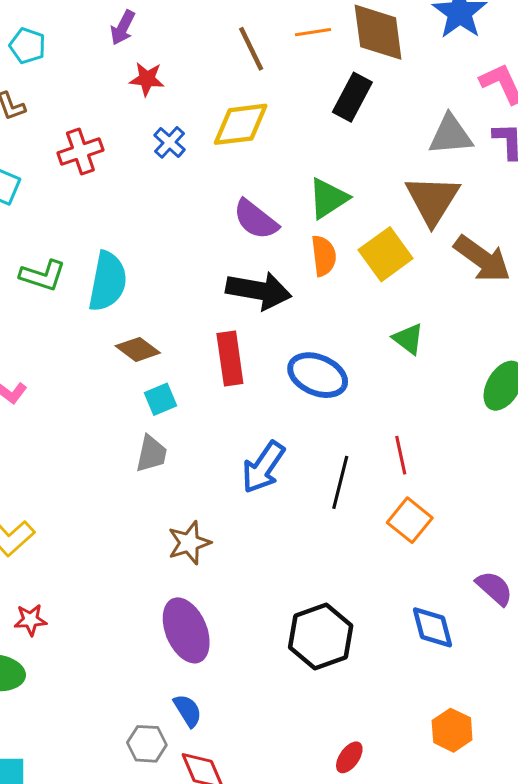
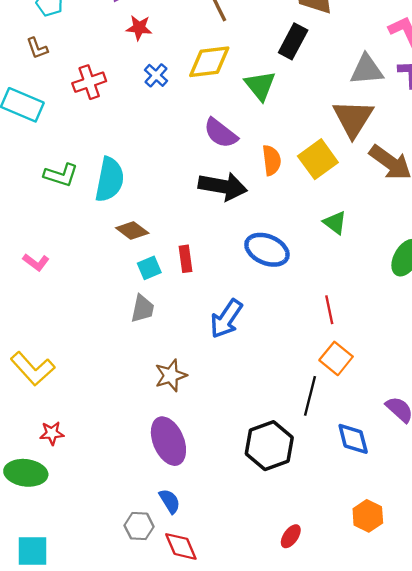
green triangle: (328, 198) -> (260, 86), moved, turned -36
red rectangle: (230, 358) -> (185, 259), moved, size x0.7
black line: (340, 482) -> (310, 396), moved

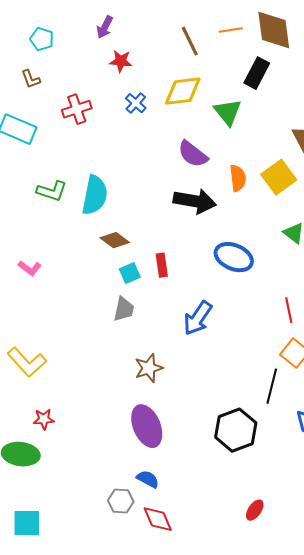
blue semicircle: (170, 501) -> (148, 479), turned -30

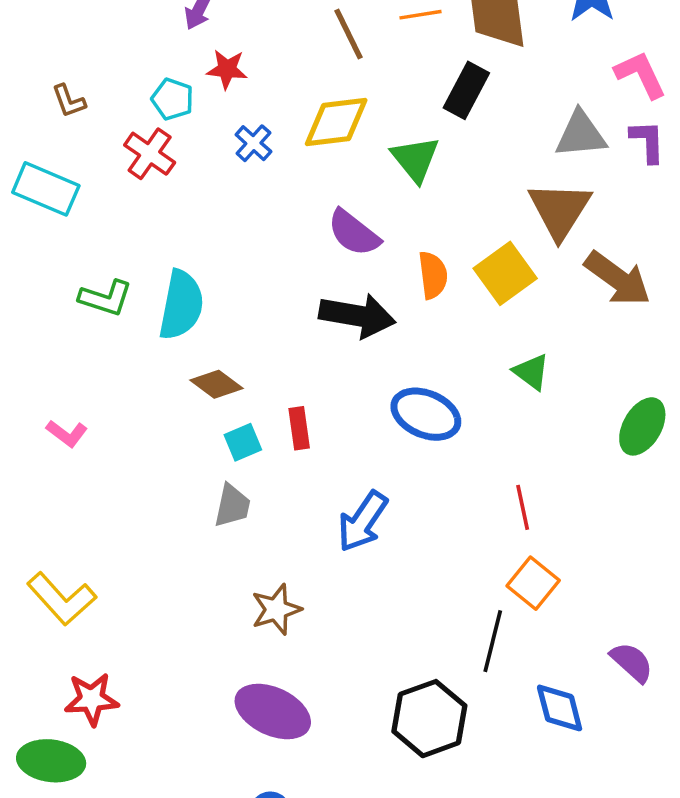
cyan pentagon: (42, 39) -> (172, 99), moved
red cross: (77, 109) -> (150, 154), turned -36
red star: (44, 419) -> (92, 699), size x1.4
purple ellipse: (147, 426) -> (273, 712), turned -42

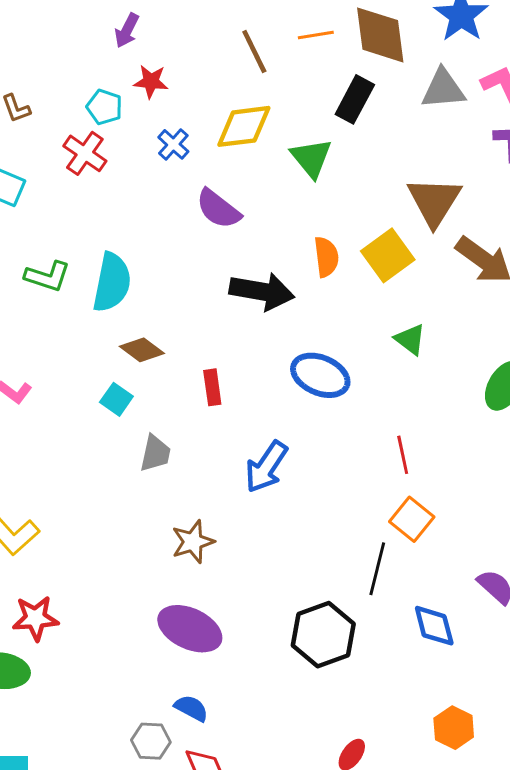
gray triangle: (581, 134) -> (443, 89), moved
purple semicircle: (354, 233) -> (218, 209), moved
cyan square: (243, 442) -> (116, 399), moved, turned -32

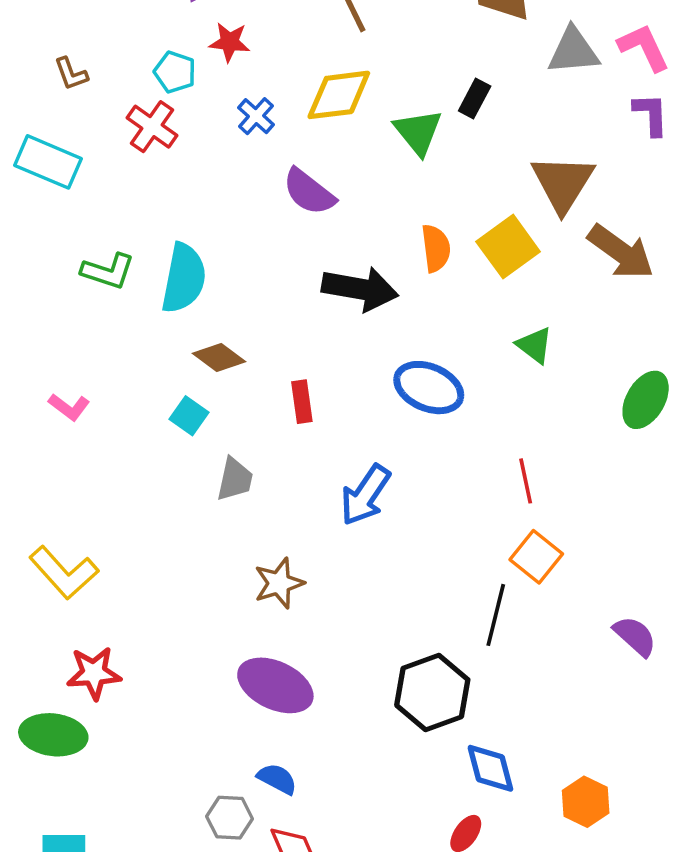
black rectangle: (355, 99) -> (475, 98), moved, size x0.7
blue diamond: (434, 626) -> (490, 768), moved

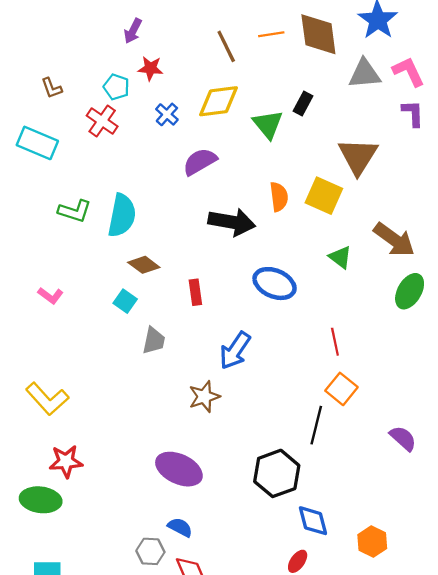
purple semicircle: (309, 192) -> (200, 162), turned 112
yellow square: (508, 247) -> (324, 196), turned -30
brown arrow: (621, 252) -> (394, 240), moved
brown star: (279, 583) -> (204, 397), moved

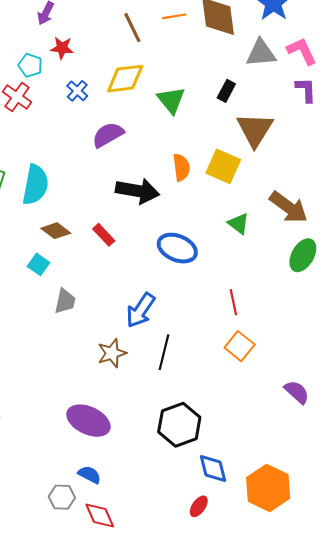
black rectangle: (303, 103) -> (226, 91), moved
red rectangle: (195, 292) -> (104, 235), moved, turned -35
black line: (316, 425) -> (164, 352), moved
orange hexagon: (372, 542) -> (268, 488), size x1.6

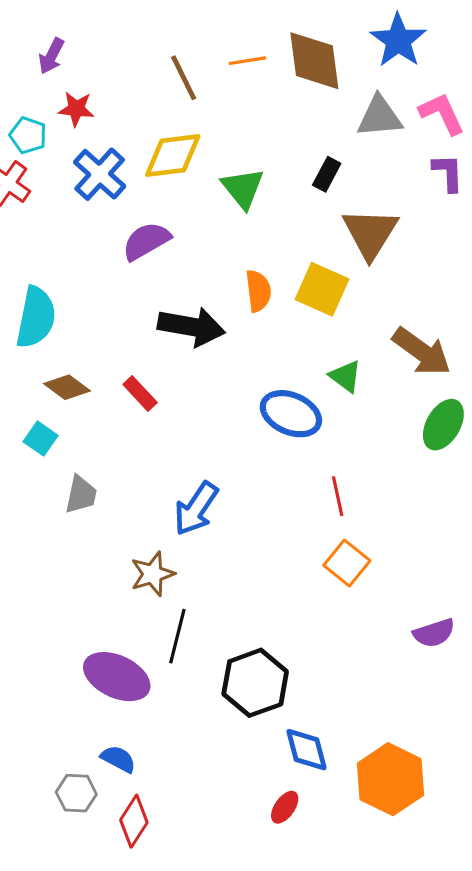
blue cross: (77, 91) -> (100, 174), size x1.6
blue ellipse: (177, 248) -> (291, 414), moved
black line: (164, 352) -> (177, 636), moved
purple semicircle: (297, 392) -> (434, 633), turned 120
red diamond: (100, 516) -> (134, 821), turned 56

